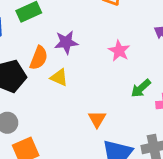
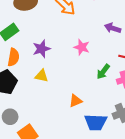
orange semicircle: (39, 58) -> (13, 57), moved
orange triangle: (97, 119) -> (76, 101), turned 48

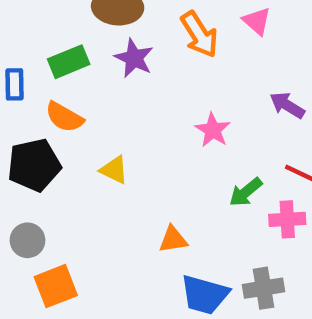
purple star: (41, 49) -> (134, 58), moved, turned 30
orange semicircle: (13, 57) -> (64, 117), turned 96

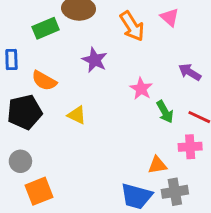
purple star: (134, 58) -> (95, 60), moved
green rectangle: (69, 62) -> (46, 28), moved
green arrow: (246, 192) -> (165, 112), moved, turned -80
orange triangle: (173, 239) -> (157, 165), moved

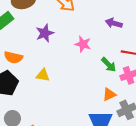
purple star: (95, 60) -> (45, 33), turned -30
green arrow: (165, 112) -> (109, 65), moved

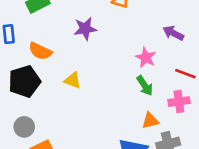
pink star: (83, 44) -> (146, 58), moved
green arrow: (109, 65) -> (145, 86), moved

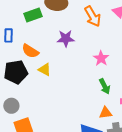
pink star: (146, 58) -> (101, 58), moved
yellow triangle: (73, 80) -> (45, 70), moved

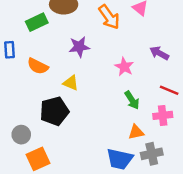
yellow triangle: (45, 70) -> (71, 83), moved
black pentagon: (16, 72) -> (54, 111), moved

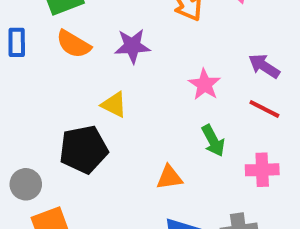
orange semicircle: (38, 66) -> (74, 44), moved
red line: (169, 90) -> (264, 109), moved
orange triangle: (136, 132) -> (169, 177), moved

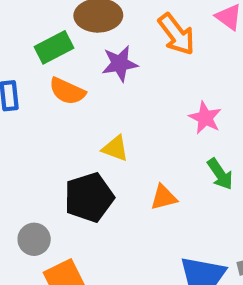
purple star: (132, 46) -> (120, 64), moved
orange triangle: (169, 177) -> (164, 197), moved

